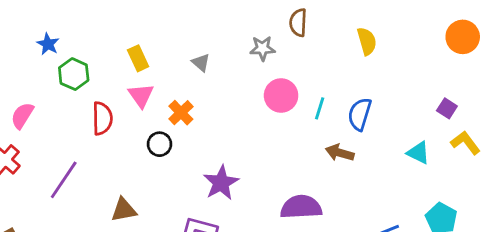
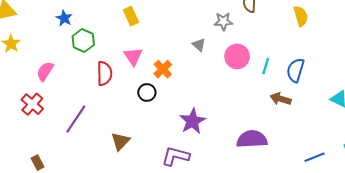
yellow rectangle: (138, 58) -> (131, 16), moved
gray triangle: (201, 63) -> (199, 45), moved
brown triangle: (124, 210) -> (120, 141), turned -36

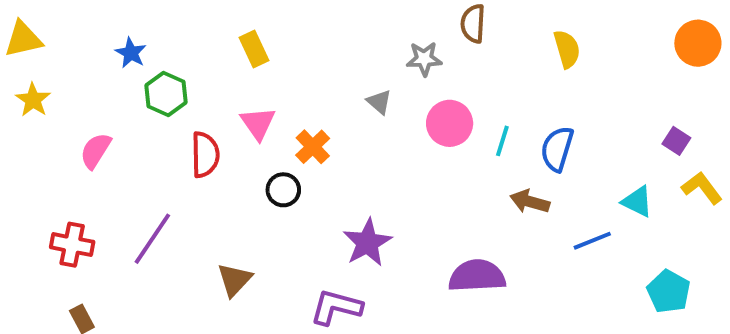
red cross: (32, 104) -> (72, 245), moved, turned -30
blue line: (315, 157) -> (592, 241), moved

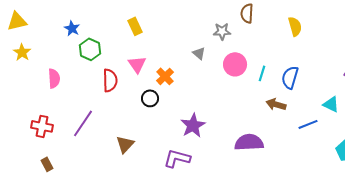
pink semicircle: (96, 151) -> (54, 78), turned 144

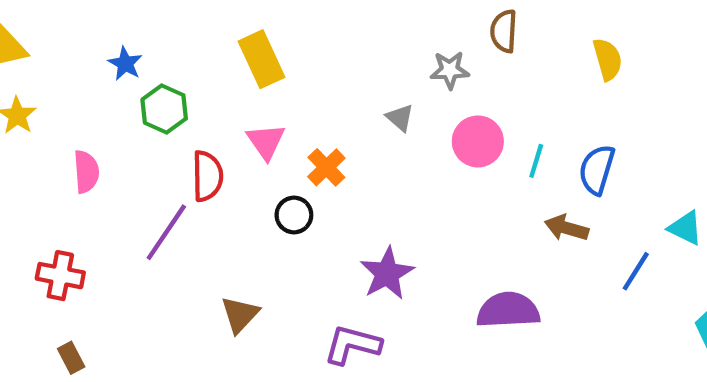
yellow rectangle: (135, 26) -> (261, 59), size x1.4
purple line: (83, 123) -> (166, 232), moved
blue line: (308, 124) -> (636, 271), turned -36

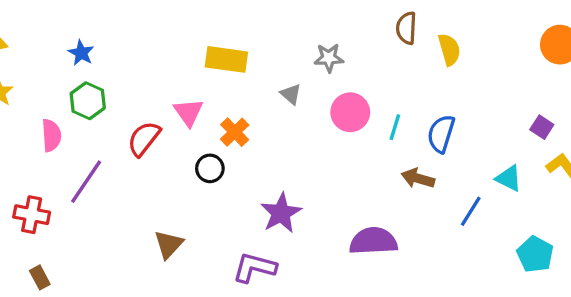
brown semicircle: (504, 31) -> (406, 28), moved
yellow rectangle: (261, 59) -> (226, 59), moved, turned -57
green hexagon: (164, 109) -> (88, 101), moved
red semicircle: (207, 176) -> (144, 139), turned -141
purple line: (166, 232) -> (86, 182), moved

